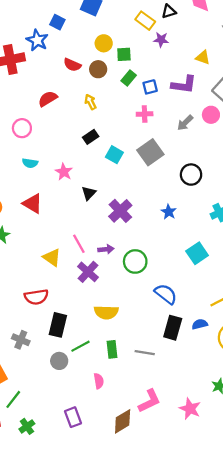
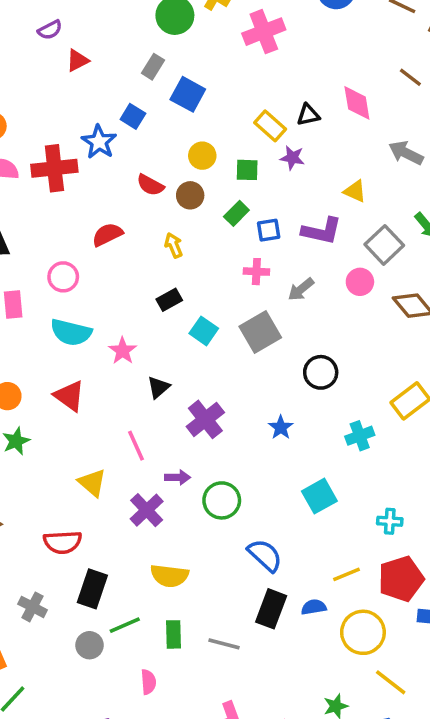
green square: (124, 54) -> (247, 170), moved
gray arrow: (185, 123) -> (301, 289), moved
cyan semicircle: (30, 163) -> (71, 332), size x1.6
pink line: (79, 244) -> (136, 446), moved

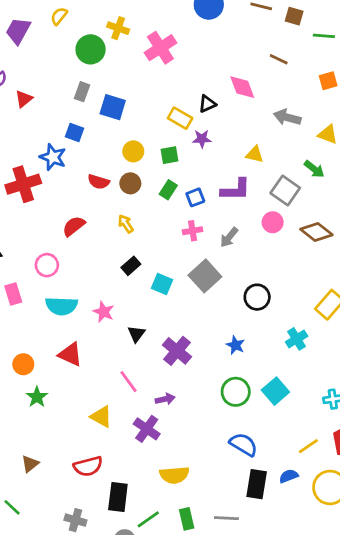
green circle: (222, 500) -> (236, 392), moved

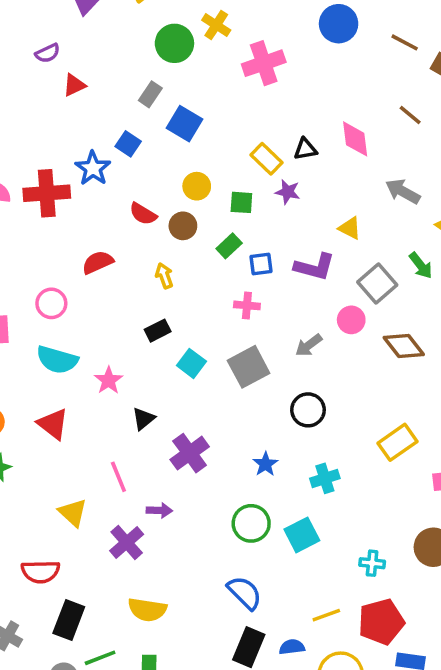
gray arrow: (229, 237) -> (309, 345), moved
cyan cross: (297, 339) -> (325, 478), moved

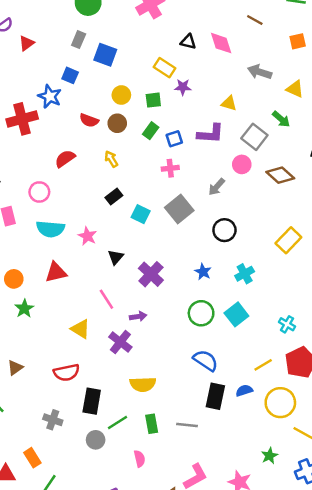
black triangle: (305, 149) -> (188, 42), moved, turned 35
red triangle: (53, 424) -> (56, 272), turned -40
cyan cross: (372, 563) -> (287, 324), turned 35

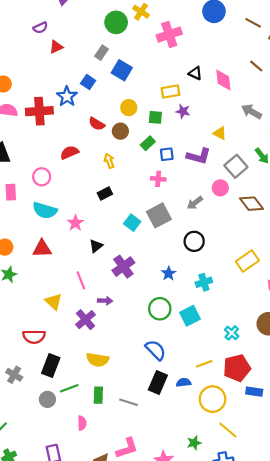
yellow rectangle: (164, 68) -> (170, 91), turned -54
cyan square: (141, 214) -> (132, 223), moved

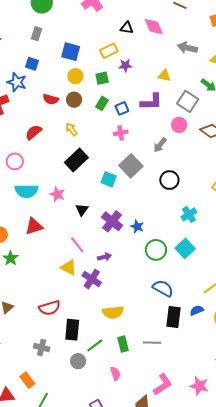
blue square: (122, 70) -> (71, 52), moved
black rectangle: (105, 193) -> (76, 160), size x1.6
blue star: (169, 273) -> (137, 227), moved
yellow triangle: (54, 302) -> (69, 267), moved

